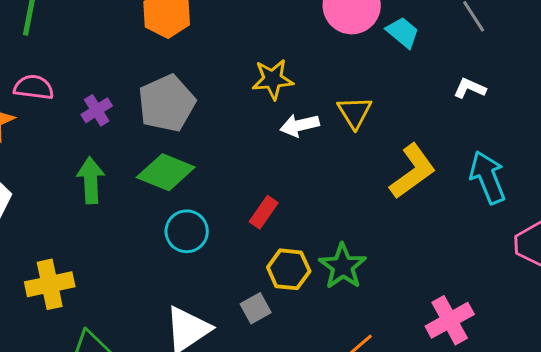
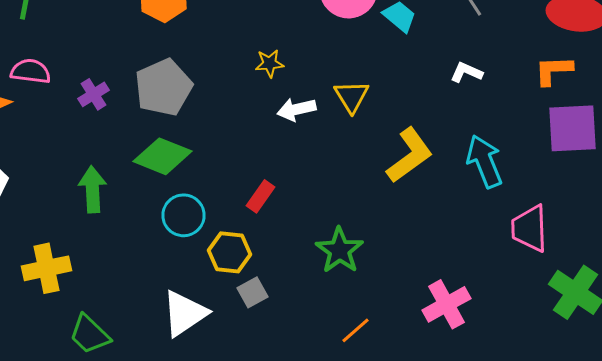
yellow star: (273, 79) -> (270, 63), size x0.7
green arrow: (91, 180) -> (92, 189), moved
yellow hexagon: (289, 269) -> (230, 252), moved

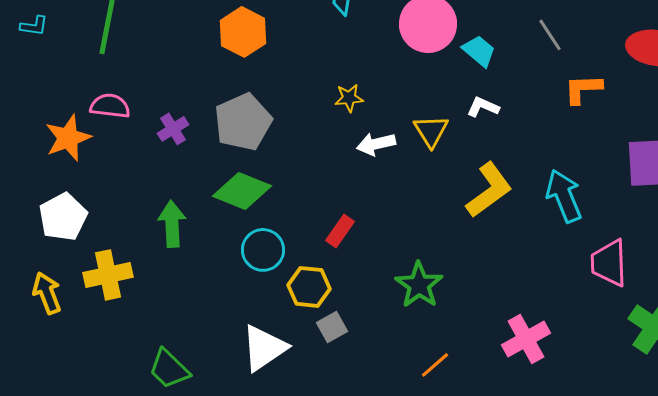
orange L-shape: (554, 70) -> (583, 89), moved
white L-shape: (466, 72) -> (483, 107), moved
yellow cross: (46, 268) -> (108, 275), moved

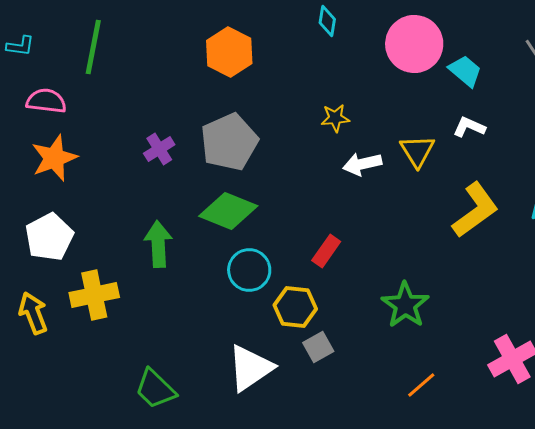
pink semicircle: (110, 106) -> (46, 101), moved

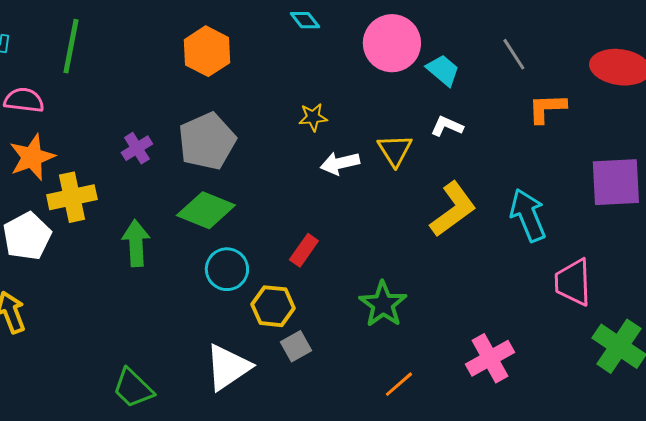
cyan diamond: (327, 21) -> (305, 20), turned -48
yellow cross: (94, 295) -> (72, 197), moved

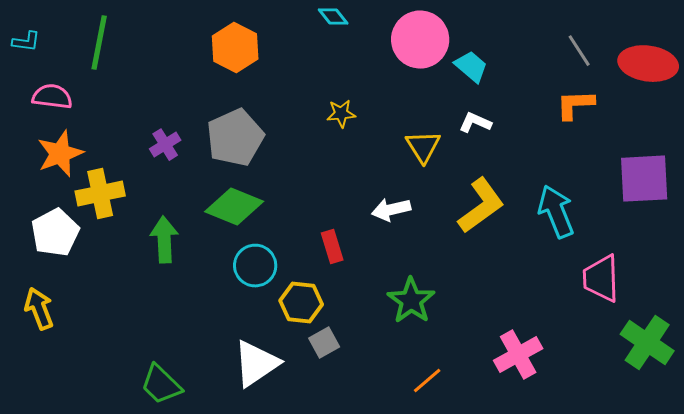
gray line: (514, 54) -> (579, 51), moved
white arrow: (340, 163) -> (391, 210), moved
red rectangle: (304, 250) -> (332, 247), turned -52

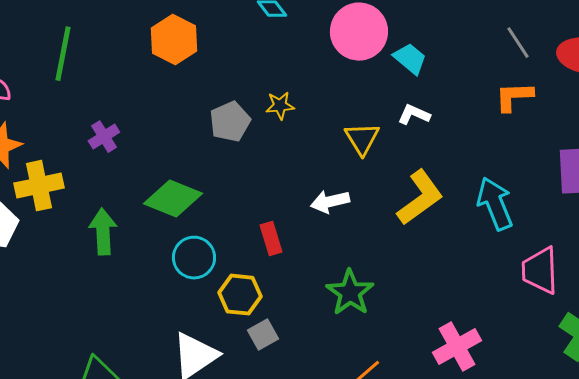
green line: (99, 43) -> (63, 54), moved
gray pentagon: (235, 138) -> (230, 122), moved, size x0.7

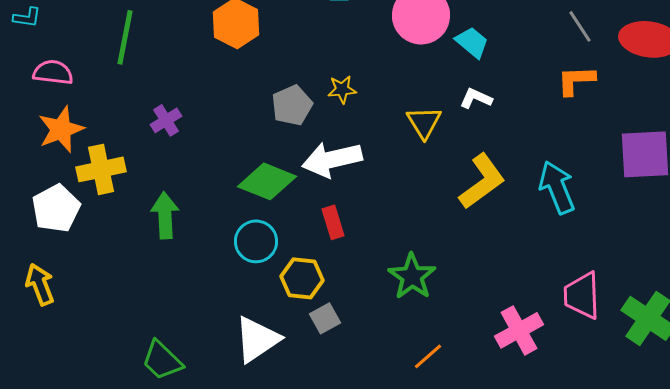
green diamond: (173, 199) -> (267, 181), moved
white arrow: (330, 202) -> (332, 159), moved, size x1.5
pink trapezoid: (540, 271) -> (582, 295), moved

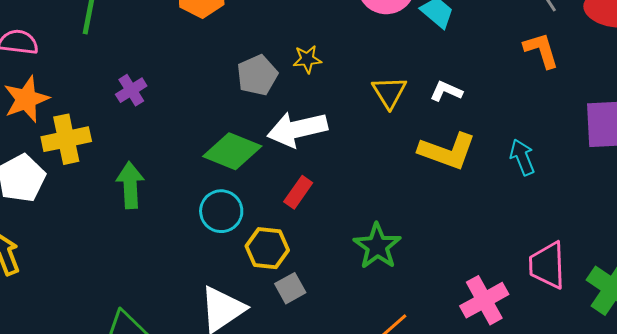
orange L-shape: (576, 80) -> (541, 50), turned 75
white L-shape: (476, 98) -> (446, 91), moved
yellow L-shape: (482, 181) -> (447, 151), turned 56
cyan arrow: (557, 187) -> (522, 157), size x0.7
red rectangle: (333, 222) -> (298, 192), turned 52

